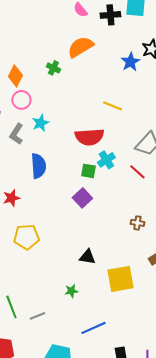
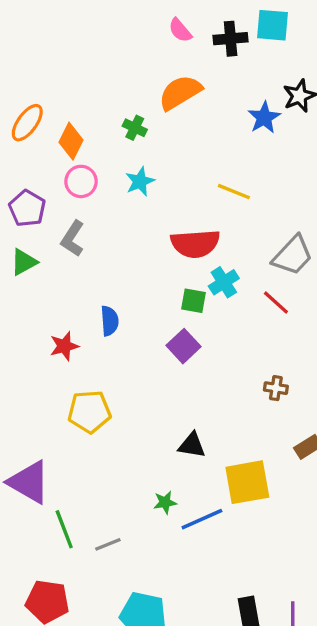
cyan star: (40, 123) -> (140, 181), moved
blue semicircle: (38, 166) -> (110, 321), moved, size x0.7
blue line: (93, 328) -> (202, 519), moved

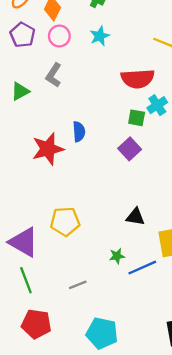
purple pentagon: (27, 208) -> (22, 35), moved
red star: (64, 346) -> (48, 149), size x1.6
yellow pentagon: (89, 412) -> (65, 221), moved
green line: (64, 529) -> (26, 280), moved

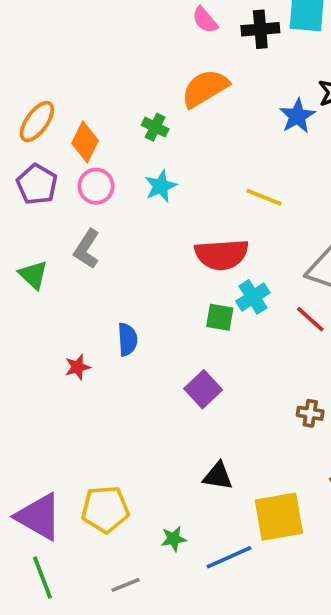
green triangle: (20, 91) -> (33, 275), turned -48
red star: (48, 149) -> (78, 367), size x0.5
purple square: (130, 149) -> (203, 389), moved
yellow pentagon: (65, 221) -> (105, 509), moved
green star: (117, 256) -> (174, 539), moved

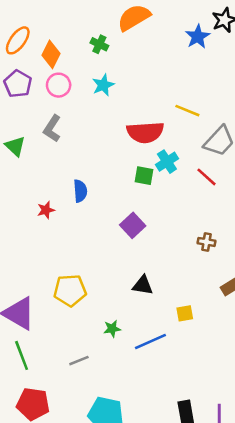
yellow line: (264, 197) -> (187, 111), moved
yellow pentagon: (105, 509) -> (70, 290), moved
yellow square: (279, 517) -> (185, 313), size x0.5

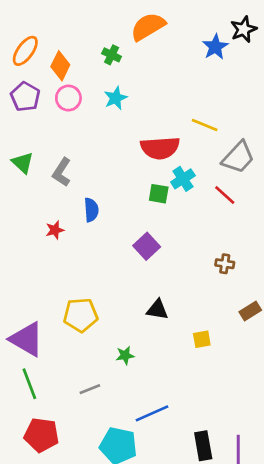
gray L-shape: (52, 128) -> (62, 172), moved
blue line: (150, 341) -> (152, 413), moved

